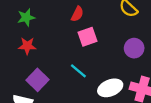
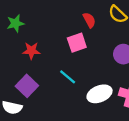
red semicircle: (77, 14) -> (89, 20), moved, turned -56
red star: (27, 46) -> (31, 51), moved

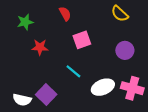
red semicircle: (89, 20) -> (65, 14), moved
purple square: (27, 86) -> (46, 94), moved

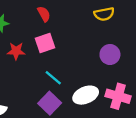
yellow semicircle: (120, 14) -> (104, 14), turned -54
pink square: (82, 40) -> (45, 43), moved
purple square: (46, 94) -> (50, 103), moved

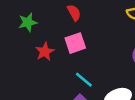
red star: (16, 51) -> (45, 52), turned -30

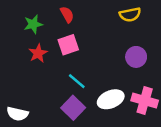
green star: (28, 22) -> (33, 24), moved

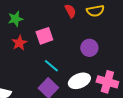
red semicircle: (67, 15) -> (70, 11), moved
purple circle: (136, 57) -> (89, 48), moved

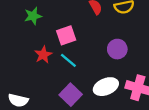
red star: (19, 43) -> (43, 55), moved
cyan line: (51, 66) -> (68, 60), moved

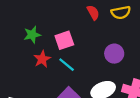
green star: (33, 16) -> (32, 35), moved

